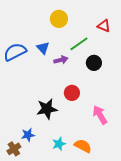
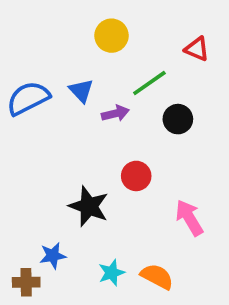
black star: (47, 109) -> (89, 206), turned 30
brown cross: (14, 149) -> (26, 282), turned 32

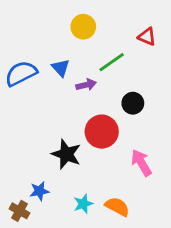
black circle: (178, 119) -> (133, 103), moved
red circle: (136, 176) -> (102, 132), size x1.5
brown cross: (26, 282) -> (20, 211), turned 30

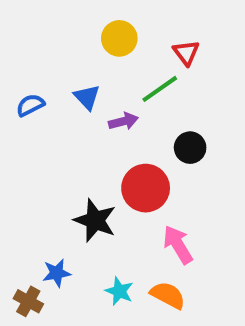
red triangle: (147, 37) -> (186, 53), moved, turned 30
blue semicircle: (21, 73) -> (30, 105), size x0.6
pink arrow: (141, 163) -> (178, 245), moved
cyan star: (83, 204) -> (119, 291), turned -30

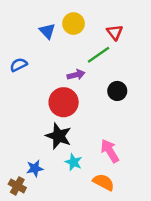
blue triangle: (87, 97) -> (47, 31), moved
red circle: (146, 188) -> (64, 102), moved
cyan star: (119, 291) -> (74, 162), moved

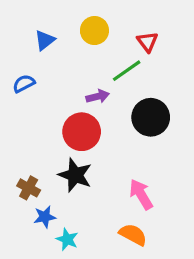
blue triangle: (47, 31) -> (45, 40), moved, turned 35
black circle: (117, 91) -> (151, 117), size x1.5
cyan star: (74, 162) -> (67, 239), moved
brown cross: (17, 186) -> (29, 188), moved

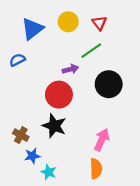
blue triangle: (45, 40) -> (32, 29), size x1.5
red triangle: (147, 42) -> (99, 23), moved
pink arrow: (141, 194) -> (102, 140), turned 55
orange semicircle: (133, 235) -> (96, 169), turned 60

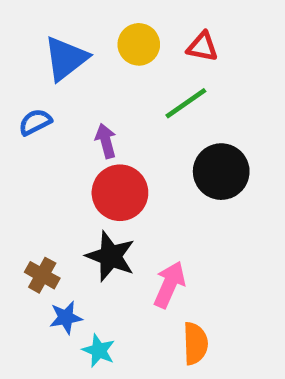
red triangle: (99, 23) -> (202, 47), turned -42
purple arrow: (70, 69) -> (106, 141), moved, turned -91
pink arrow: (102, 140) -> (169, 285), moved

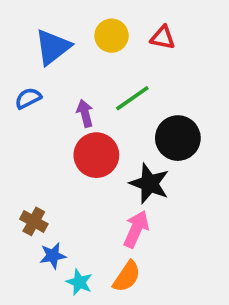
green line: (186, 103) -> (132, 98), moved
black star: (111, 256) -> (149, 184), moved
orange semicircle: (195, 343) -> (127, 276), moved, turned 36

